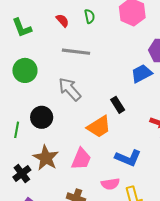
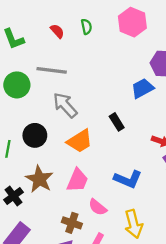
gray line: (76, 52) -> (52, 70), moved
orange trapezoid: (99, 127) -> (80, 141), moved
pink semicircle: (110, 184) -> (98, 207), moved, turned 48

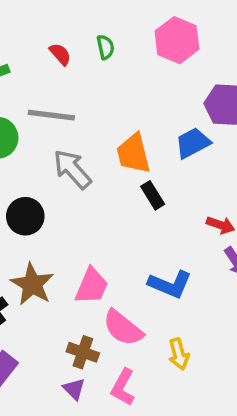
orange trapezoid: (80, 141) -> (133, 153), moved, turned 108
pink semicircle: (98, 207) -> (123, 328), size x1.4
yellow arrow: (134, 224) -> (179, 354), size x0.7

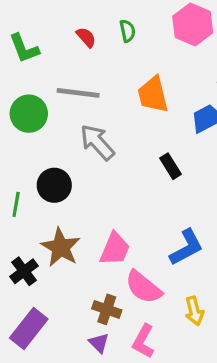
orange trapezoid: (133, 153) -> (153, 95), moved
blue L-shape: (170, 284) -> (186, 247), turned -51

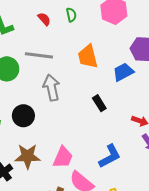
gray arrow: (97, 142) -> (51, 88), turned 30
brown star: (61, 247) -> (28, 156), turned -30

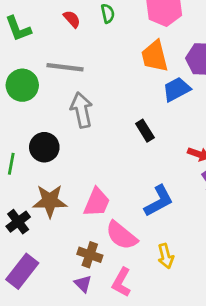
orange trapezoid: (88, 56) -> (155, 56), moved

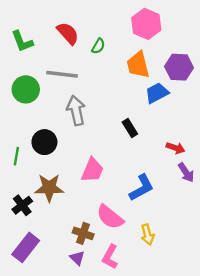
green semicircle: (108, 14) -> (98, 46), moved, turned 42
red semicircle: (72, 19) -> (68, 33), size x1.5
pink trapezoid: (97, 202) -> (92, 170), moved

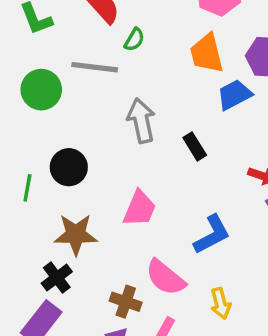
green semicircle: (98, 46) -> (134, 40), moved
gray arrow: (76, 110) -> (141, 121), moved
black cross: (22, 205) -> (57, 278), moved

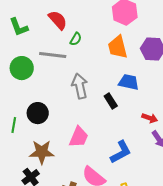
blue trapezoid: (234, 95) -> (129, 82), moved, turned 40

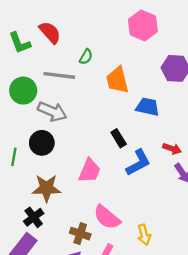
red semicircle: (58, 20) -> (50, 32), moved
orange trapezoid: (118, 47) -> (117, 80), moved
gray arrow: (80, 86) -> (52, 111), moved, turned 125
black rectangle: (111, 101) -> (119, 138), moved
blue L-shape: (121, 152) -> (138, 163), moved

